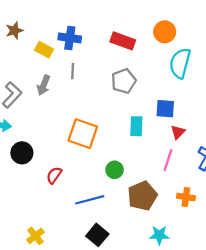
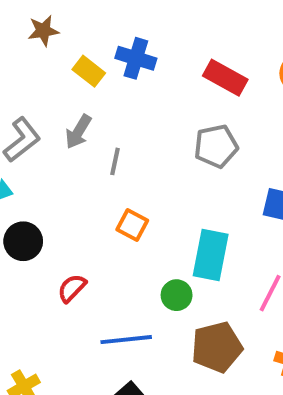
gray line: (73, 71) -> (115, 161), moved
cyan rectangle: (136, 126) -> (211, 255), moved, size x1.4
orange square: (83, 134) -> (132, 225), size x0.6

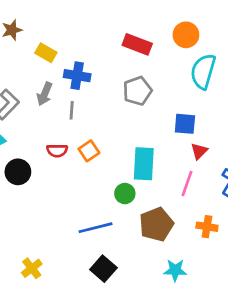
blue cross: (136, 58) -> (77, 76), moved
orange square: (132, 225) -> (89, 151), turned 36
red semicircle: (72, 288) -> (57, 151), moved, turned -126

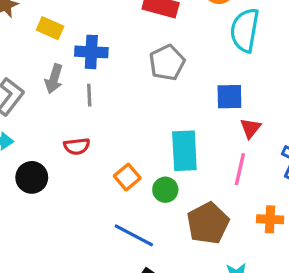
orange square: (89, 151) -> (127, 177), moved
blue line: (95, 228) -> (134, 235), turned 48

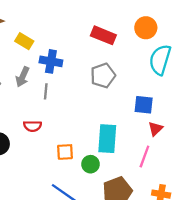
orange square: (127, 177) -> (65, 152), turned 30

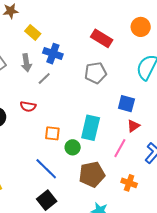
orange circle: (146, 28) -> (141, 27), moved
gray arrow: (23, 77) -> (26, 63), turned -42
gray line: (46, 91) -> (44, 79), turned 32

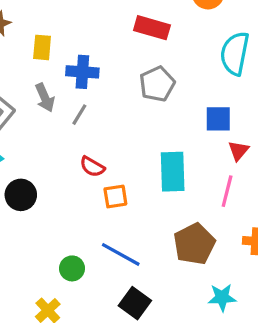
yellow rectangle: (33, 32) -> (42, 47), turned 70
red semicircle: (28, 106) -> (92, 167), moved, turned 35
green circle: (73, 147) -> (72, 268), moved

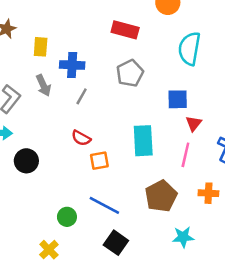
gray line: (79, 115) -> (82, 96), moved

